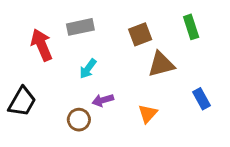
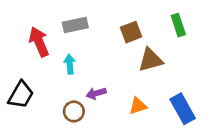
cyan arrow: (88, 69) -> (70, 64), moved, turned 138
blue rectangle: (201, 99) -> (183, 109), moved, size x1.5
orange triangle: (148, 114) -> (138, 106), turned 30

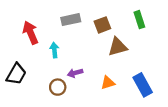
gray rectangle: (75, 25) -> (71, 20), moved

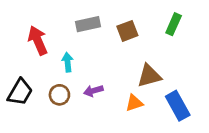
green rectangle: (139, 20) -> (174, 24), turned 42
brown triangle: (118, 47) -> (149, 76), moved
brown circle: (58, 87) -> (59, 95), moved

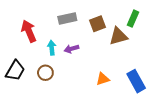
brown triangle: (149, 76) -> (118, 36), moved
purple arrow: (93, 91) -> (72, 49), moved

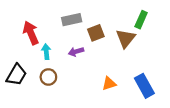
brown square: (98, 24) -> (96, 33), moved
brown triangle: (118, 36) -> (126, 38), turned -36
cyan arrow: (52, 48) -> (46, 52), moved

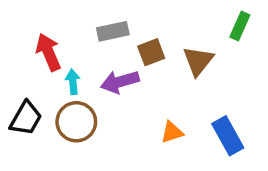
green rectangle: (141, 20) -> (240, 26), moved
purple arrow: (76, 52) -> (120, 82), size x1.5
brown circle: (48, 77) -> (76, 122), size x1.5

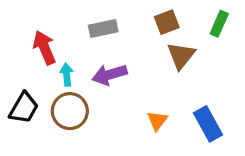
brown square: (151, 52) -> (167, 22), moved
orange triangle: (172, 132) -> (157, 121), turned -35

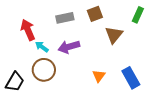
brown square: (167, 22) -> (95, 14), moved
cyan arrow: (67, 75) -> (42, 47), turned -48
black trapezoid: (24, 108) -> (15, 82), moved

